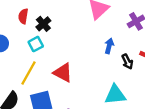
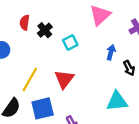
cyan square: (36, 44) -> (70, 43), moved
red triangle: (63, 73) -> (64, 79), turned 40

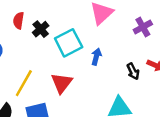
cyan square: (70, 43) -> (69, 43), size x1.6
blue arrow: (111, 52) -> (96, 57), moved

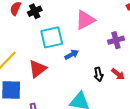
black cross: (41, 29) -> (35, 11), moved
blue arrow: (96, 57) -> (72, 55), turned 32

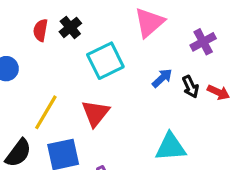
blue arrow: (72, 55) -> (162, 78), moved
black arrow: (99, 74) -> (190, 87), moved

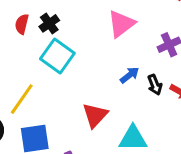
cyan square: (105, 61) -> (57, 56), moved, turned -32
red triangle: (95, 113) -> (95, 115), moved

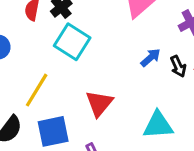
red triangle: (95, 115) -> (99, 103), moved

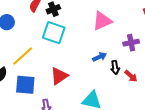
cyan square: (72, 42) -> (54, 33), turned -30

